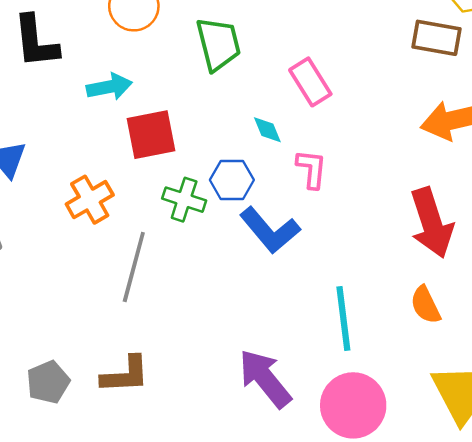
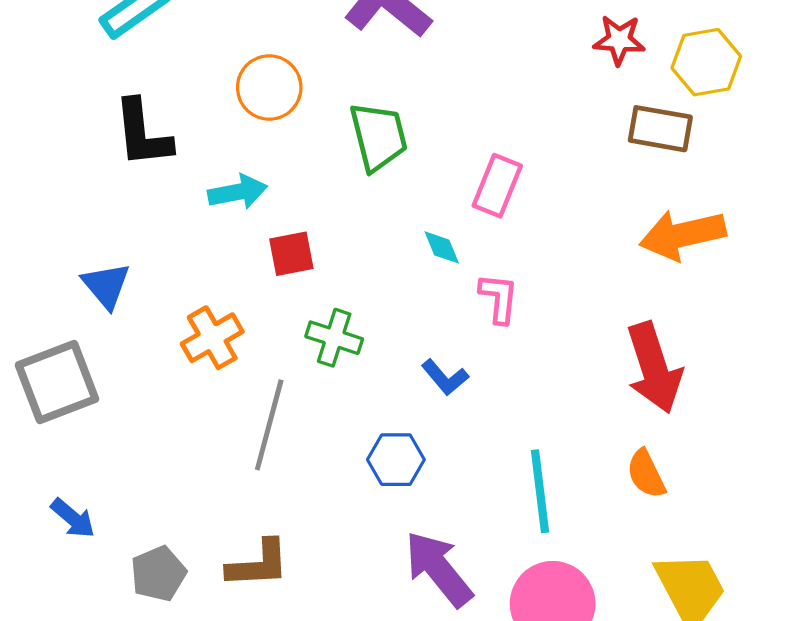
pink rectangle: (310, 82) -> (497, 186), turned 54
red square: (151, 135) -> (291, 254), size x0.7
blue hexagon: (232, 180) -> (396, 460), moved
blue L-shape: (270, 230) -> (445, 377), size x0.6

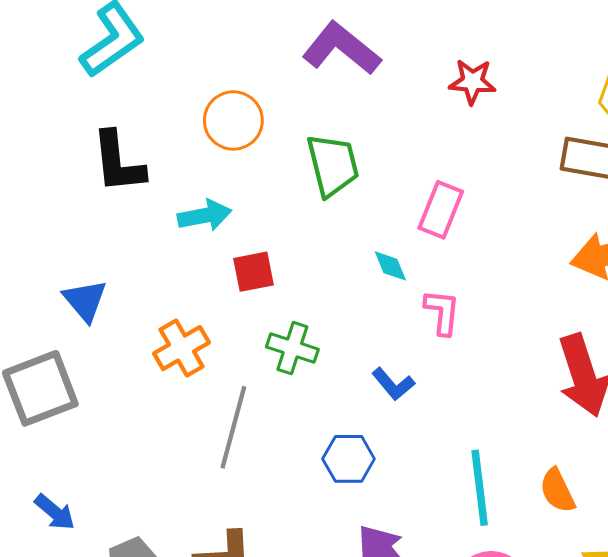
red star: (619, 40) -> (472, 82), moved
orange semicircle: (646, 474) -> (557, 491), moved

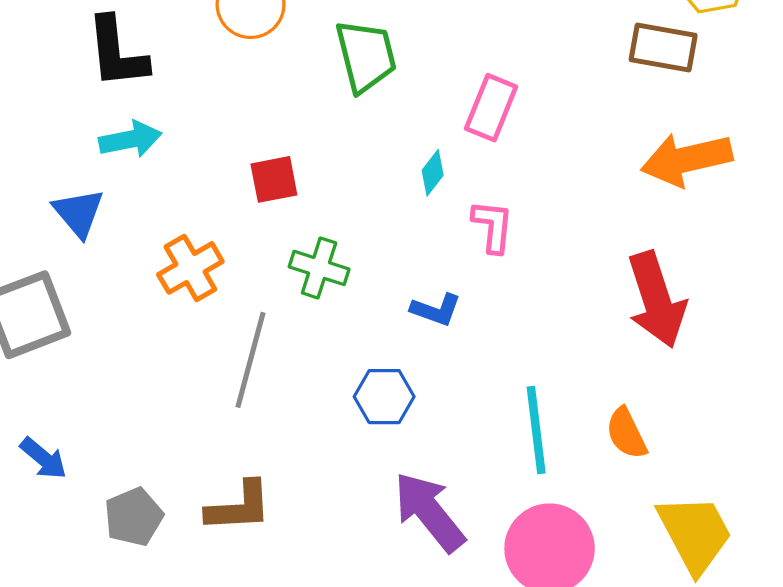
cyan arrow: (205, 216) -> (130, 139), moved
cyan diamond: (390, 266) -> (433, 173), turned 60
blue L-shape: (393, 384) -> (436, 310), turned -30

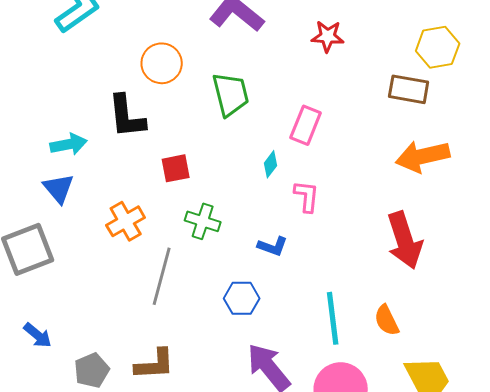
black L-shape: (117, 53) -> (127, 116), moved
cyan arrow: (130, 139) -> (69, 144), moved

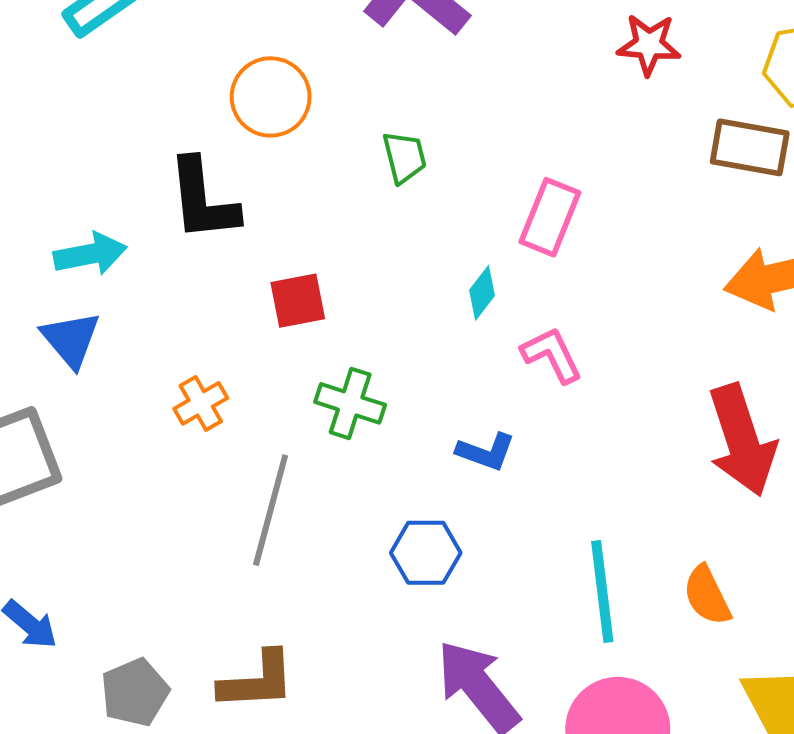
red star: (328, 36) -> (649, 45), moved
green trapezoid: (231, 94) -> (404, 157), size x0.6
pink L-shape: (307, 196) -> (552, 355), turned -32
orange cross: (126, 221) -> (201, 403), size x0.7

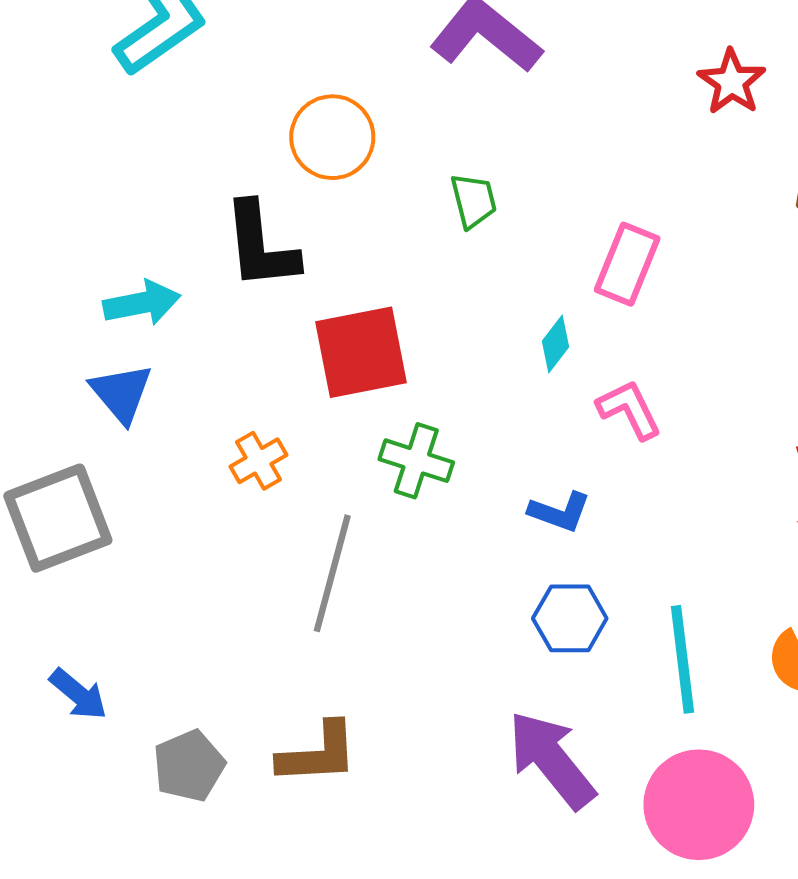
red star: (649, 45) -> (732, 82), turned 30
red square: (298, 301) -> (361, 352), size x1.6
blue hexagon: (426, 553) -> (570, 618), moved

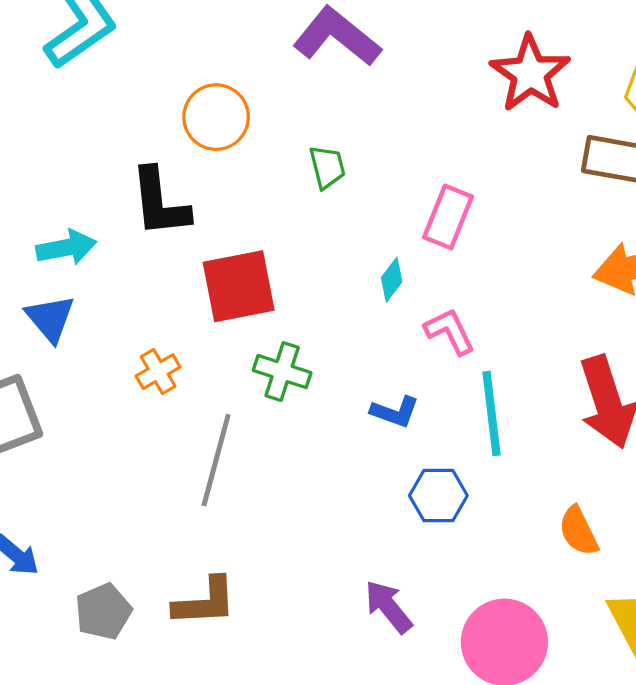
red star: (732, 82) -> (530, 74), size x1.5
blue hexagon: (570, 618) -> (438, 496), moved
cyan line: (682, 659) -> (492, 413), moved
purple arrow: (551, 760) -> (388, 607), size x0.7

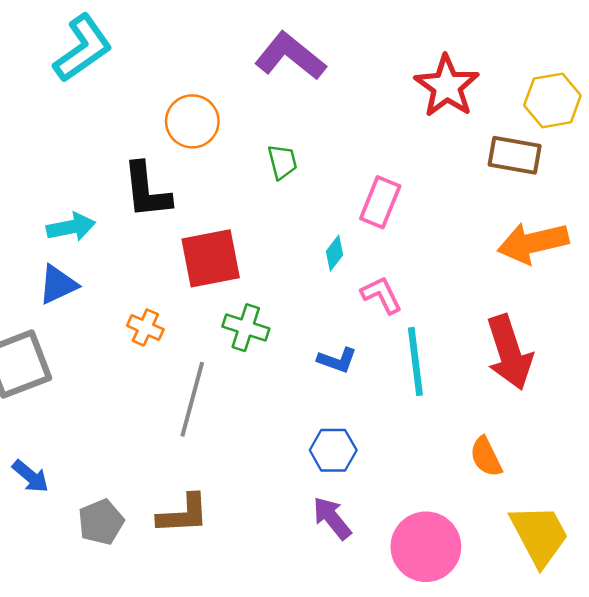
blue triangle: (50, 318) -> (58, 284), turned 45
orange cross: (158, 372) -> (145, 328), turned -36
blue hexagon: (438, 496) -> (333, 450), moved

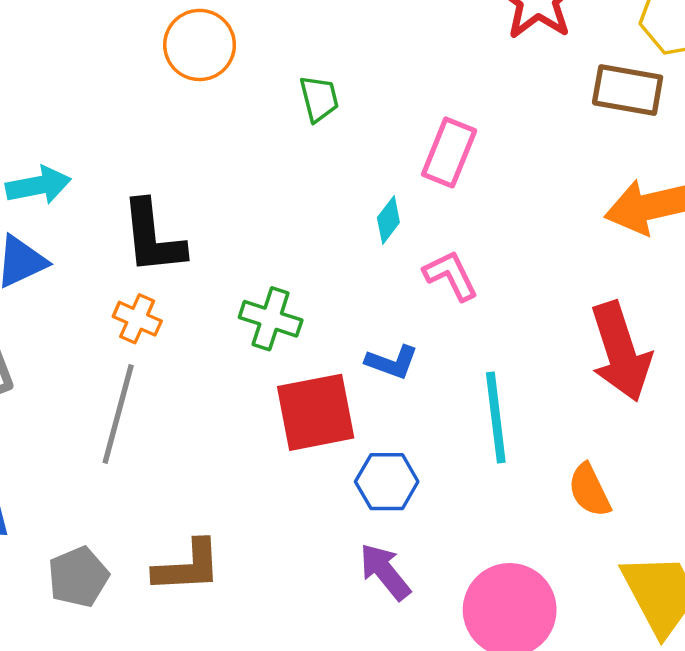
black L-shape: (147, 191) -> (153, 237), moved
red square: (211, 258) -> (316, 412), moved
cyan line: (415, 361) -> (496, 418), moved
gray line: (192, 399) -> (118, 414), moved

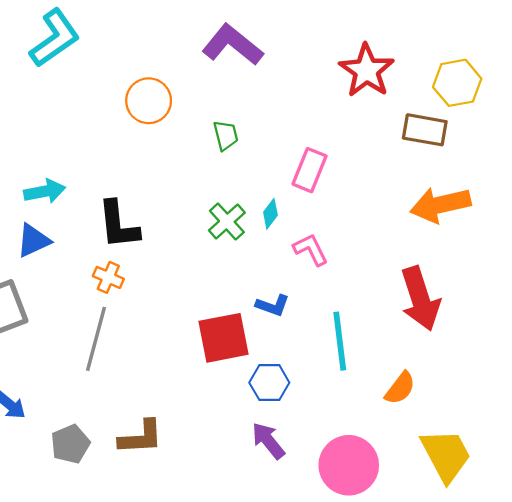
green cross: (271, 319) -> (227, 222), moved, turned 30
orange semicircle: (589, 490) -> (400, 388), turned -117

